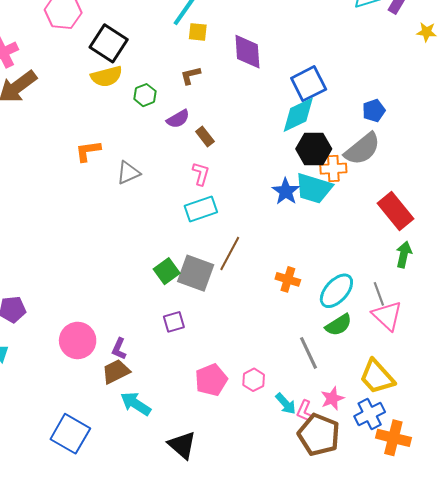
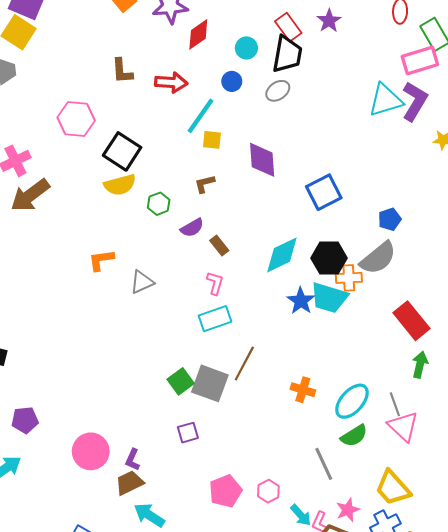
cyan diamond: (298, 115) -> (282, 255), moved

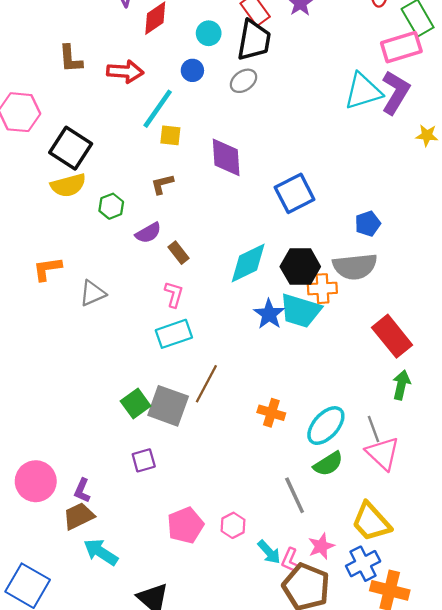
gray semicircle: (378, 258) -> (355, 267), turned 33

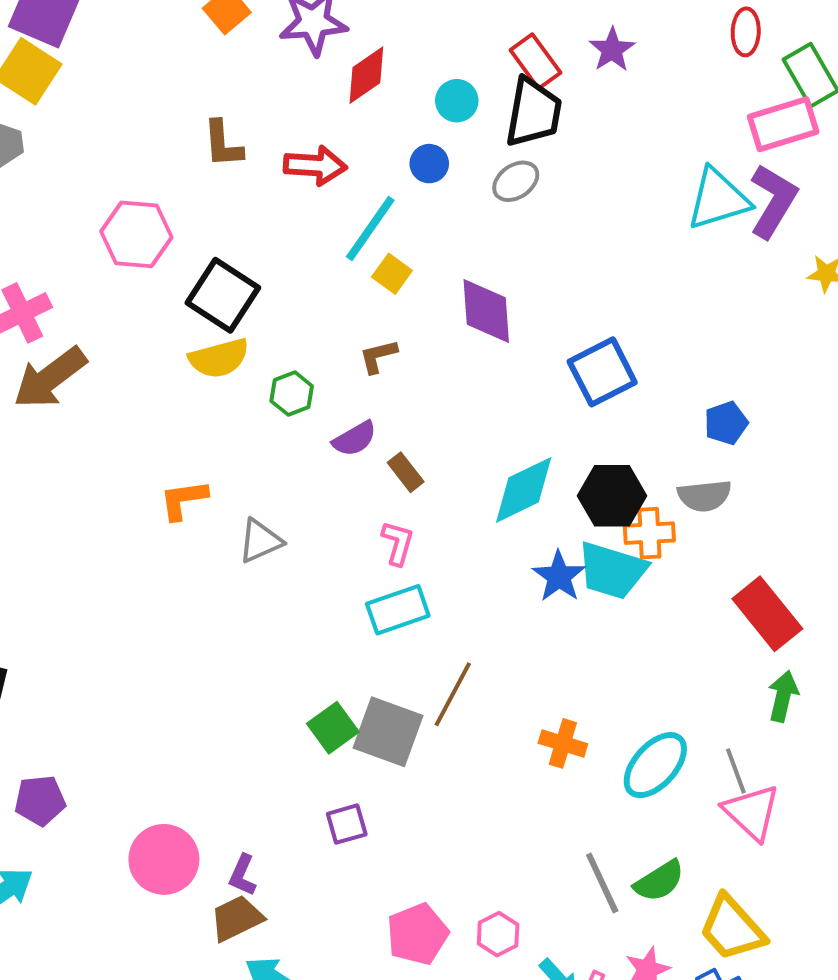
yellow square: (170, 135) -> (392, 274), turned 30
gray semicircle: (355, 267) -> (704, 496), size x0.7
green semicircle: (328, 464) -> (659, 881), moved

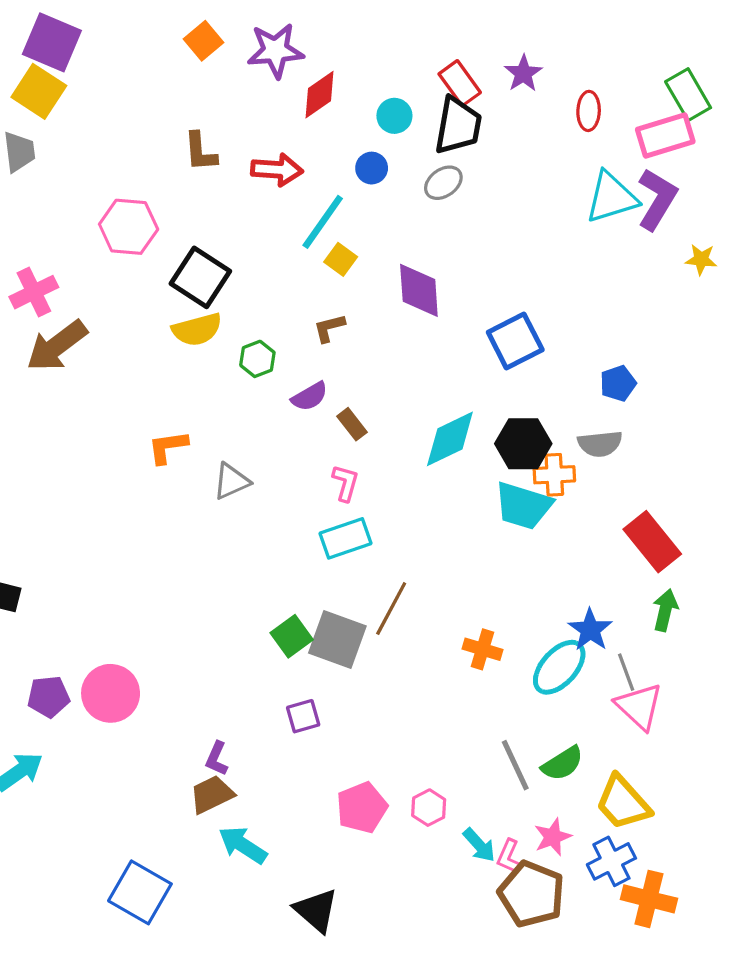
red ellipse: (746, 32) -> (589, 111), moved
blue star: (559, 576) -> (590, 630), moved
pink circle: (164, 859) -> (111, 693), moved

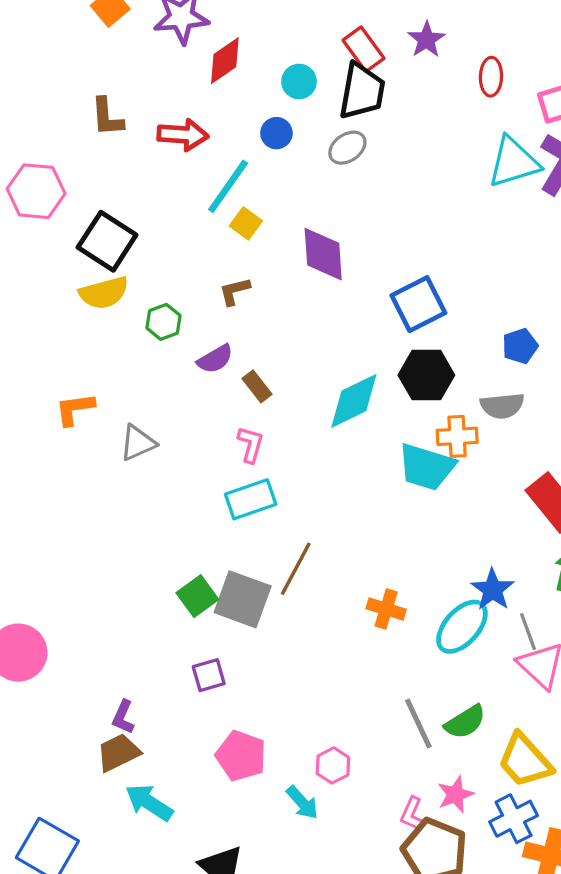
black hexagon: (523, 444) -> (426, 375), moved
pink pentagon: (362, 808) -> (241, 756), moved, turned -30
cyan arrow: (479, 845) -> (302, 803), moved

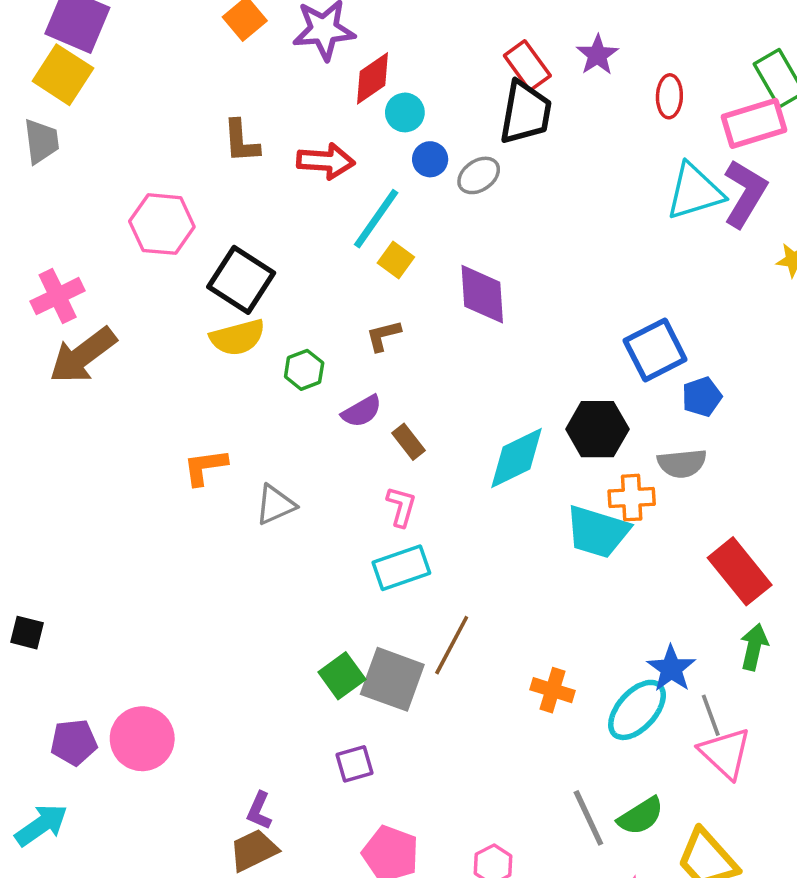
cyan circle: (299, 82) -> (405, 112), moved
gray ellipse: (347, 148) -> (479, 175), moved
blue square: (418, 304) -> (655, 350), moved

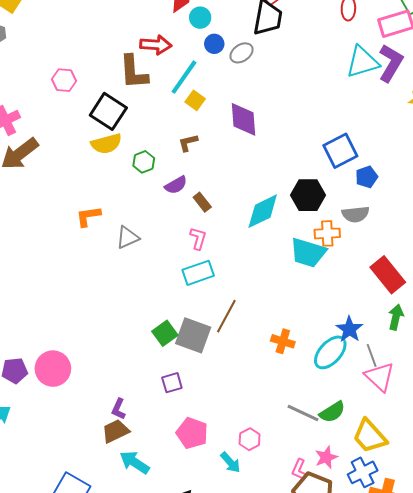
brown L-shape: (241, 141) -> (134, 72), moved, size x1.4
pink hexagon: (162, 224) -> (64, 80), size x0.7
gray line: (588, 818) -> (303, 413), turned -40

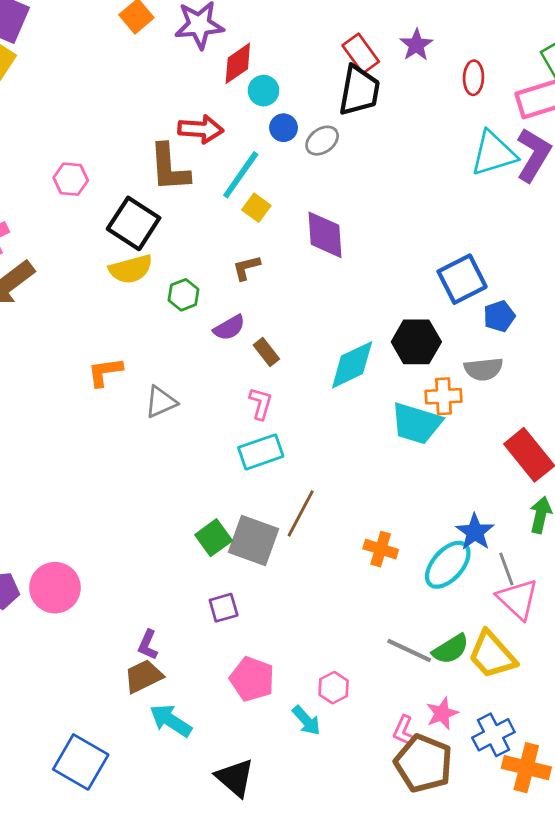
yellow trapezoid: (370, 436) -> (492, 655), moved

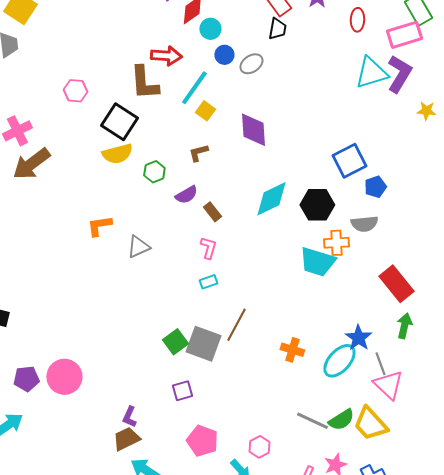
black trapezoid: (359, 91) -> (277, 29), size x0.6
cyan diamond: (352, 365) -> (271, 199), moved
cyan rectangle: (261, 452) -> (208, 282), size x0.6

